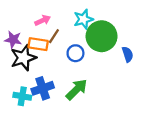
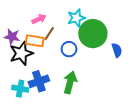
green arrow: (77, 89) -> (70, 82), turned -30

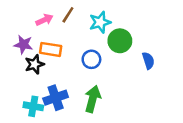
pink arrow: (39, 19) -> (44, 20), moved
brown line: (49, 34) -> (68, 15), moved
green circle: (93, 34) -> (120, 41), size x0.7
black star: (21, 53) -> (35, 64), size x0.7

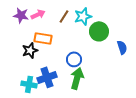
brown line: (68, 15) -> (64, 16), moved
purple star: (23, 45) -> (21, 15), moved
blue circle: (91, 59) -> (74, 59), moved

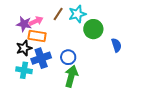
pink arrow: (38, 14) -> (36, 21), moved
purple star: (21, 15) -> (24, 24), moved
blue cross: (47, 77) -> (41, 58), moved
cyan cross: (29, 84) -> (24, 70), moved

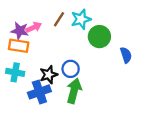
orange rectangle: (37, 36) -> (19, 46), moved
black star: (24, 48) -> (49, 75), moved
blue cross: (41, 58) -> (39, 92), moved
cyan cross: (24, 70) -> (15, 72), moved

